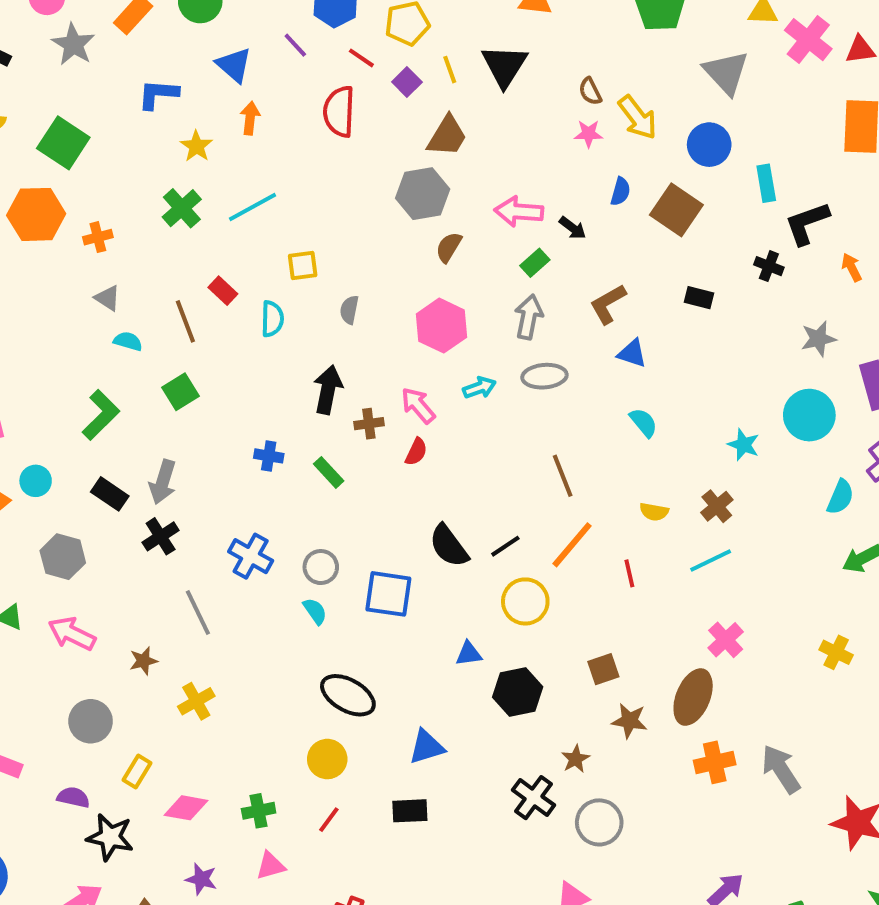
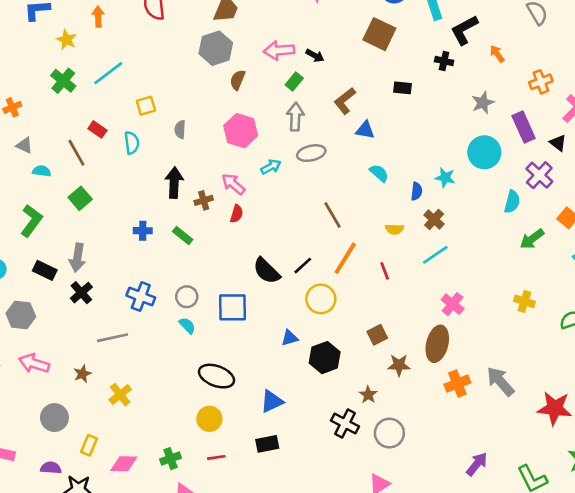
blue semicircle: (620, 191) -> (416, 191), moved
gray line: (198, 613) -> (113, 338), turned -68
red line: (329, 820) -> (216, 457), turned 54

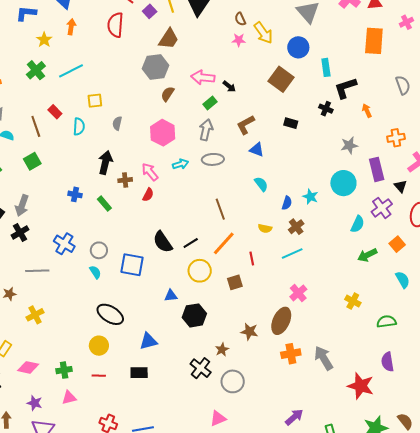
brown square: (377, 335) -> (235, 282), moved

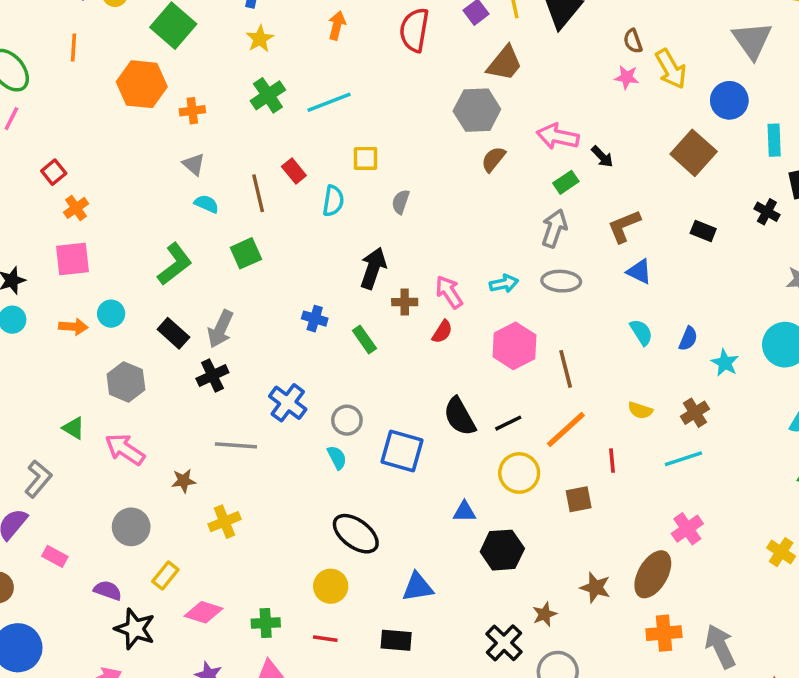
yellow star: (44, 40) -> (260, 39), moved
pink hexagon: (163, 133) -> (514, 346), moved
blue semicircle: (287, 203) -> (688, 339), moved

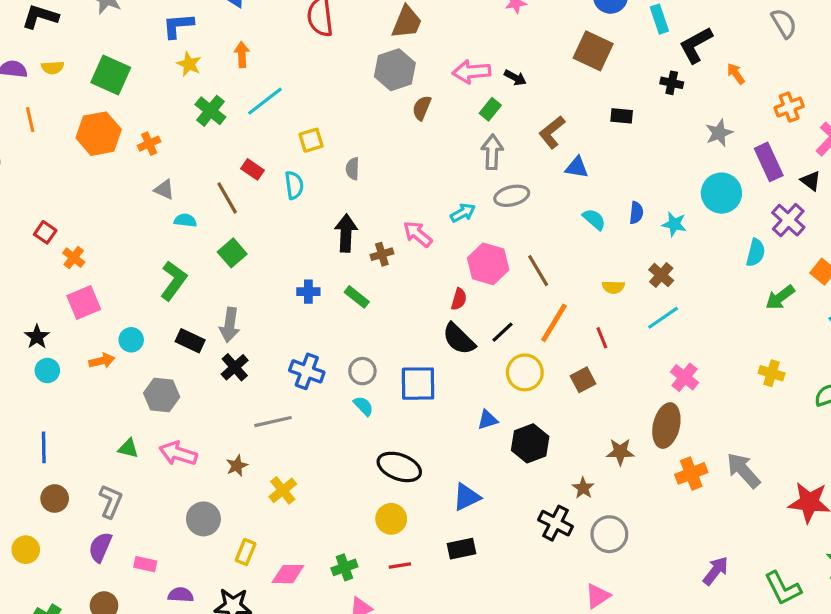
orange arrow: (337, 25) -> (242, 55), moved
red semicircle: (442, 332) -> (459, 299), moved
purple semicircle: (108, 590) -> (181, 595), moved

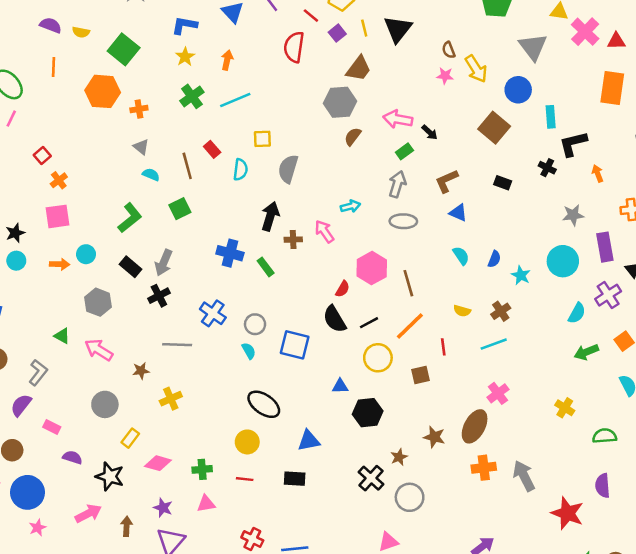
gray semicircle: (353, 169) -> (288, 169), size x1.6
cyan arrow: (463, 213) -> (350, 206), moved
blue cross: (308, 292) -> (230, 253), size x1.5

